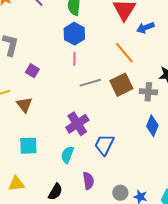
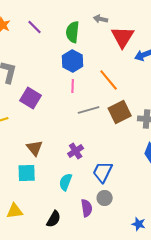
orange line: (124, 53) -> (109, 80), moved
purple square: (32, 71) -> (31, 98), size x1.5
brown triangle: (24, 105) -> (35, 148), moved
purple cross: (77, 124) -> (76, 151), size x0.7
gray circle: (120, 193) -> (105, 198), moved

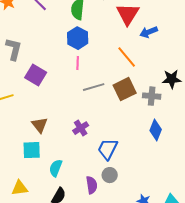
orange line: (109, 80) -> (127, 57), moved
cyan semicircle: (66, 182) -> (56, 168), moved

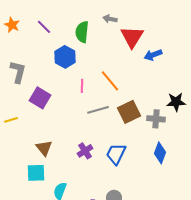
blue hexagon: (78, 38) -> (65, 57), moved
orange line: (127, 57) -> (110, 81), moved
blue trapezoid: (108, 149) -> (116, 154), moved

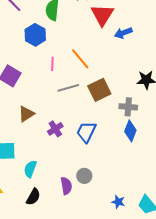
gray cross: (156, 119) -> (128, 107), moved
brown triangle: (44, 148) -> (26, 114), moved, turned 36

